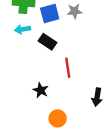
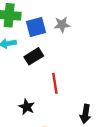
black rectangle: (47, 42) -> (34, 56), turned -66

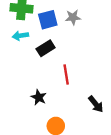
black arrow: (85, 114) -> (96, 104), turned -48

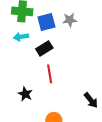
red line: (66, 75) -> (50, 74), moved
black star: (39, 97) -> (25, 94), moved

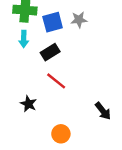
cyan arrow: (21, 37) -> (24, 39), turned -80
red line: (50, 74) -> (56, 81), turned -42

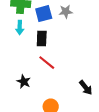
black rectangle: (50, 52) -> (42, 39), turned -56

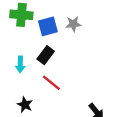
cyan arrow: (20, 28) -> (20, 64), moved
black rectangle: (42, 39) -> (46, 55), turned 35

